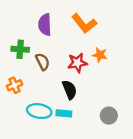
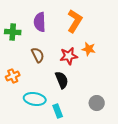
orange L-shape: (84, 23) -> (75, 21), turned -110
green cross: (20, 49) -> (13, 32), moved
cyan rectangle: (64, 113) -> (58, 111), moved, turned 64

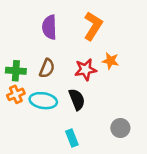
green cross: (13, 32) -> (16, 71), moved
brown semicircle: (38, 55) -> (47, 68), turned 49
cyan ellipse: (35, 99) -> (43, 101), moved

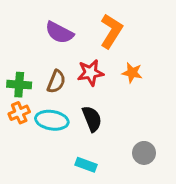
purple semicircle: (49, 27) -> (59, 33), turned -60
red star: (86, 70) -> (90, 73), moved
cyan rectangle: (72, 138) -> (86, 165), turned -49

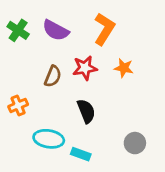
green cross: (19, 85) -> (18, 30), moved, turned 30
cyan ellipse: (52, 120) -> (49, 139), moved

